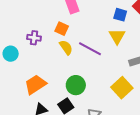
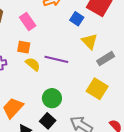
blue square: (120, 15) -> (77, 19), turned 32
yellow triangle: (117, 36) -> (89, 41), moved

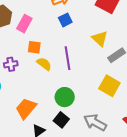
blue square: (77, 19) -> (65, 20), moved, turned 32
pink rectangle: (28, 22) -> (24, 24), moved, turned 66
purple line: (56, 59) -> (67, 58), turned 70

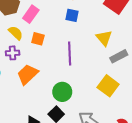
blue square: (65, 20) -> (72, 15), turned 32
yellow semicircle: (44, 64) -> (16, 33), moved
orange trapezoid: (26, 108) -> (27, 74), moved

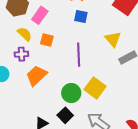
yellow square: (108, 86) -> (95, 88), moved

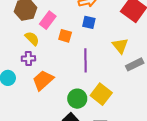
orange square: (47, 40) -> (65, 36), moved

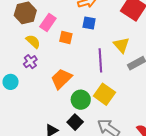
purple cross: (28, 59) -> (30, 62), turned -32
purple line: (86, 60) -> (100, 60), moved
orange trapezoid: (43, 80) -> (61, 79), moved

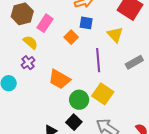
orange square: (66, 37) -> (71, 37), moved, turned 32
yellow triangle: (121, 45) -> (115, 35), moved
orange trapezoid: (61, 79) -> (59, 79), turned -105

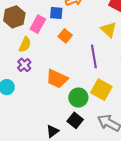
blue square: (86, 23) -> (56, 13), moved
yellow semicircle: (30, 42) -> (25, 45), turned 77

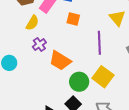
orange square: (65, 36) -> (73, 19), turned -32
purple cross: (24, 65) -> (39, 45), moved

